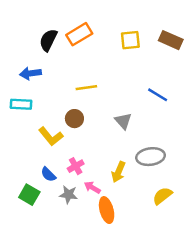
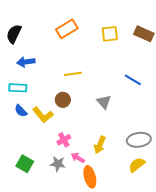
black semicircle: (48, 40) -> (14, 34), moved
gray ellipse: (151, 157) -> (139, 140), moved
blue semicircle: (48, 174) -> (21, 111), moved

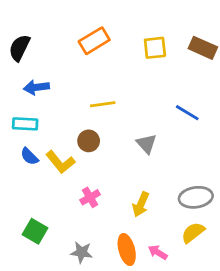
pink arrow: (78, 158) -> (158, 252), moved
gray star: (58, 164) -> (82, 252), moved

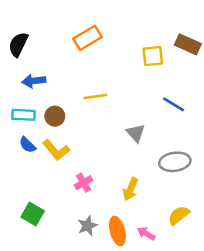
yellow square: (155, 48) -> (153, 56), moved
brown circle: (89, 141) -> (55, 116), moved
gray ellipse: (196, 197) -> (175, 162), moved
gray star: (82, 252) -> (87, 226), moved, turned -30

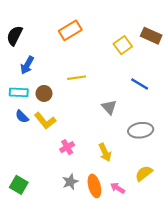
yellow square: (153, 56) -> (123, 45), turned -30
blue arrow: (34, 81) -> (27, 65), turned -54
yellow arrow: (130, 189) -> (105, 152), turned -48
green square: (33, 214) -> (19, 185), moved

